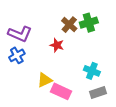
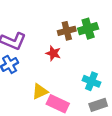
brown cross: (69, 25) -> (67, 31), turned 35

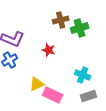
brown cross: (67, 31) -> (61, 20), moved

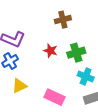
green cross: (80, 28) -> (76, 53), moved
yellow triangle: (37, 84) -> (19, 86), moved

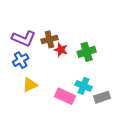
brown cross: (63, 20) -> (49, 39), moved
cyan cross: (86, 76) -> (84, 86), moved

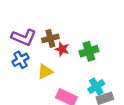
yellow triangle: (30, 85) -> (45, 72), moved
cyan cross: (84, 86) -> (96, 86), moved, turned 35

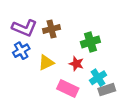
red star: (62, 49) -> (76, 64), moved

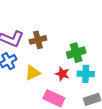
cyan cross: (98, 78) -> (86, 74), moved, turned 35

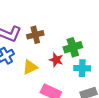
red star: (62, 74) -> (56, 60), moved

